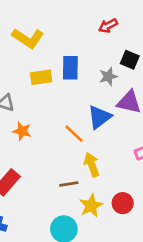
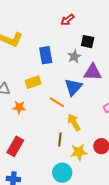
yellow rectangle: (41, 77) -> (33, 82), moved
brown line: (69, 184) -> (60, 139), turned -64
yellow star: (91, 206) -> (79, 152), turned 30

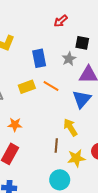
blue triangle: (73, 87) -> (82, 99), moved
orange line: (57, 102) -> (51, 86), moved
orange star: (19, 107) -> (15, 125), moved

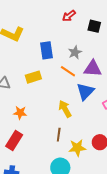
black square: (82, 43) -> (94, 26), moved
orange line: (51, 86) -> (68, 71), moved
yellow arrow: (70, 127) -> (65, 109), moved

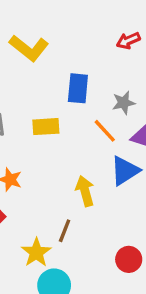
yellow star: (77, 148) -> (36, 252), moved, turned 30

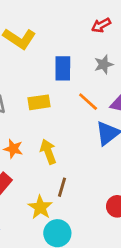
gray star: (124, 103) -> (104, 64), moved
yellow arrow: (85, 191) -> (48, 152), moved

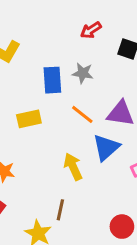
gray star: (104, 64) -> (83, 73), moved, turned 30
yellow arrow: (48, 152) -> (73, 167), moved

